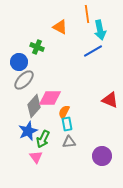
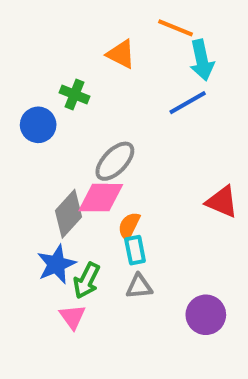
orange line: (87, 14) -> (176, 28), turned -60
gray ellipse: (24, 80) -> (115, 161), moved

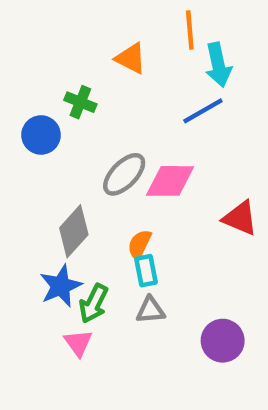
orange line: (176, 28) -> (190, 30), turned 63
pink diamond: (101, 198) -> (170, 181), moved

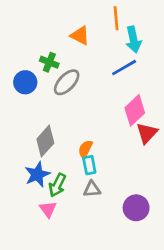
gray ellipse: (124, 174) -> (67, 82), moved
pink diamond: (170, 181) -> (135, 110), moved, turned -44
red triangle: (240, 218) -> (147, 133), turned 50

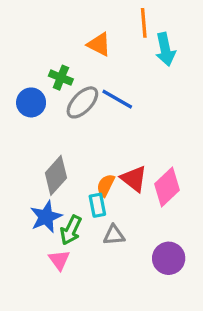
blue line: (124, 68) -> (117, 99), moved, turned 60
pink diamond: (135, 110) -> (167, 187), moved
red triangle: (147, 133) -> (134, 179), moved, turned -35
cyan rectangle: (89, 165) -> (97, 205), moved

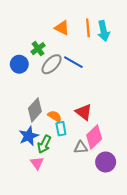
orange line: (144, 23) -> (88, 28), moved
green cross: (61, 78) -> (38, 49), turned 32
orange semicircle: (106, 185) -> (55, 116), moved, turned 96
pink diamond: (167, 187) -> (94, 137), moved
gray triangle: (114, 235) -> (81, 147), moved

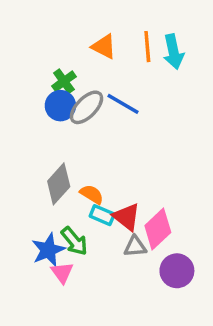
blue circle: (19, 64) -> (60, 106), moved
red triangle: (84, 112) -> (126, 217), moved
cyan rectangle: (61, 129) -> (102, 215), turned -56
blue star: (29, 136) -> (48, 250), moved
green arrow: (44, 144) -> (74, 241), turned -66

